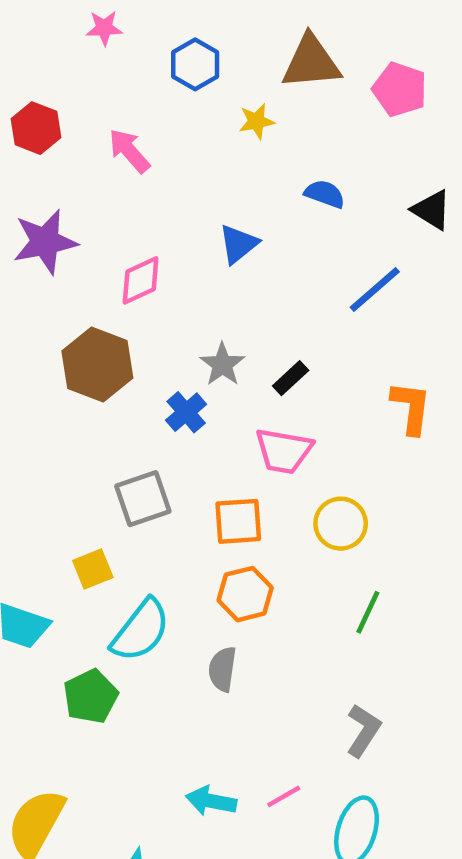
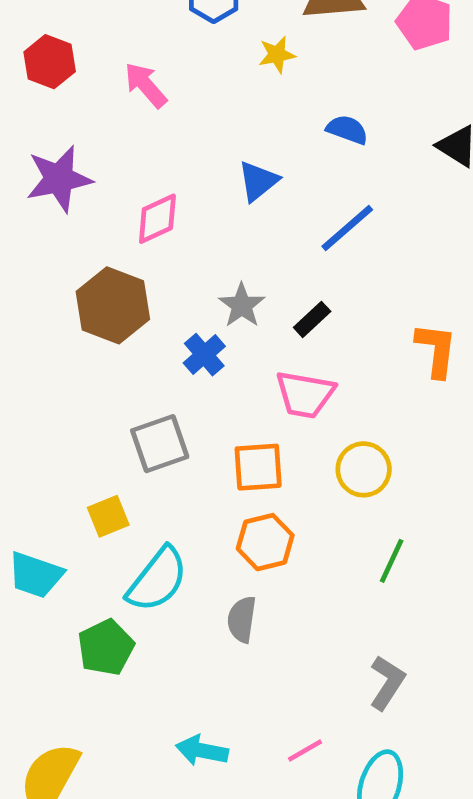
blue line: (375, 289) -> (347, 228), moved
cyan arrow: (211, 801) -> (202, 751), moved

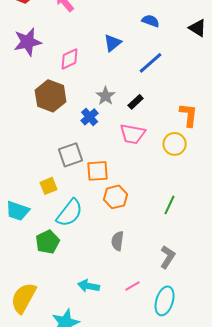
orange square: (258, 467) -> (98, 171), moved
yellow circle: (364, 469) -> (175, 144), moved
gray semicircle: (242, 619) -> (118, 241), moved

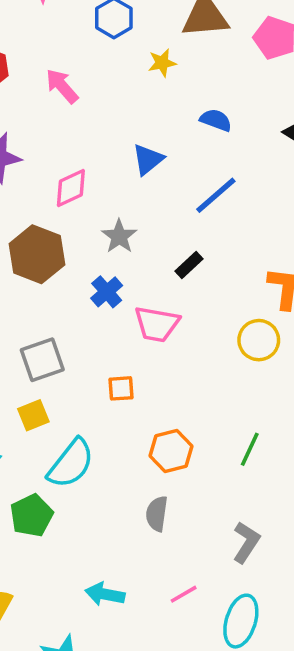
gray star: (106, 96) -> (119, 236), moved
pink trapezoid: (133, 134) -> (157, 324), moved
gray square: (71, 155) -> (42, 360), moved
orange square: (98, 171) -> (121, 388), size x0.7
orange hexagon: (116, 197) -> (171, 451), moved

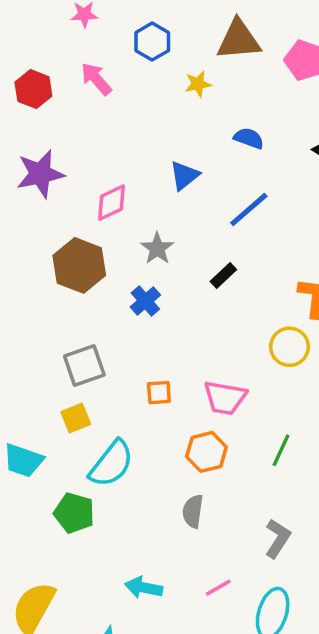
pink arrow: (62, 86) -> (96, 79), moved
pink trapezoid: (157, 324) -> (225, 398), moved
green pentagon: (32, 515) -> (74, 513), turned -30

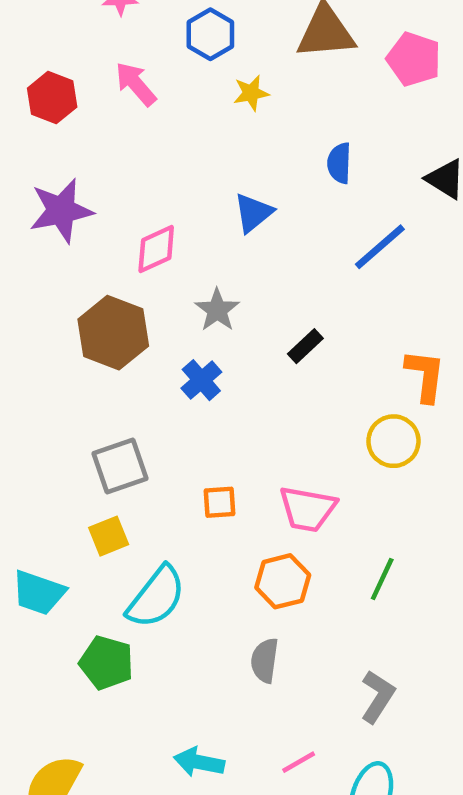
yellow star: (198, 84) -> (251, 93), moved
blue semicircle: (249, 138) -> (339, 163), turned -108
blue line: (249, 209) -> (380, 247), moved

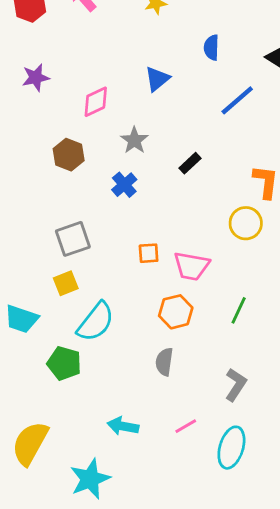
purple star: (61, 211) -> (36, 77), size x0.7
brown hexagon: (113, 333) -> (69, 155), size x0.7
orange square: (219, 502) -> (149, 253), moved

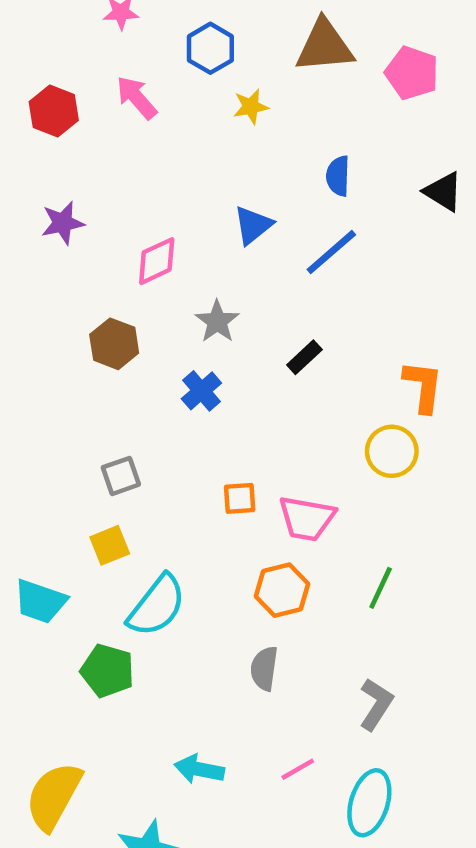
blue line: (237, 100) -> (331, 252), moved
gray square: (73, 239) -> (121, 476), size x0.7

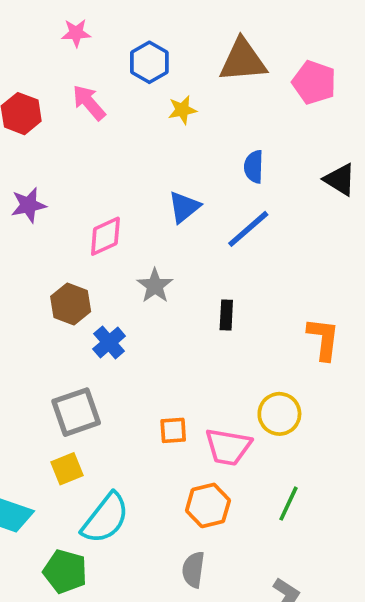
black rectangle: (304, 357) -> (226, 315), turned -44
blue cross: (201, 391) -> (109, 342), moved
yellow circle: (392, 451) -> (279, 414), moved
gray square: (121, 476) -> (76, 412), size x1.5

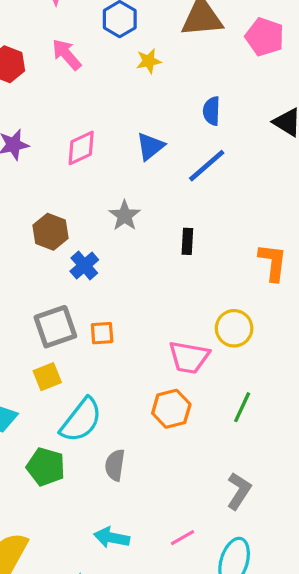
pink diamond: (105, 236) -> (81, 148), moved
orange square: (173, 430) -> (102, 333), moved
gray semicircle: (193, 570) -> (115, 465), moved

